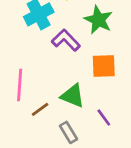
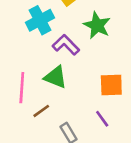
orange square: (104, 66) -> (111, 85), moved
green triangle: (73, 96) -> (56, 77), moved

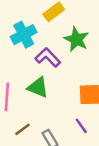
brown line: (41, 111) -> (22, 129), moved

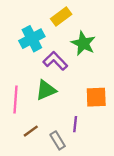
green triangle: (38, 87) -> (46, 90), turned -45
purple line: (81, 126) -> (75, 124), moved, turned 42

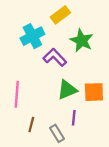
green triangle: (46, 90) -> (67, 90), moved
brown line: (31, 131) -> (31, 124), turned -40

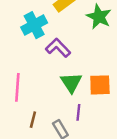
green star: (82, 41) -> (99, 17), moved
green triangle: (67, 90) -> (71, 83), turned -40

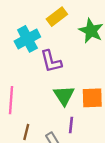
purple L-shape: (58, 48) -> (51, 61), turned -150

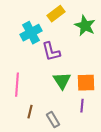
purple line: (71, 125) -> (82, 106), moved

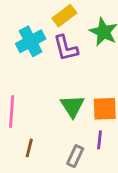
purple L-shape: (51, 52) -> (66, 48), moved
gray rectangle: (53, 120) -> (75, 156), moved, turned 56

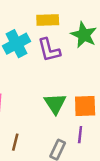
yellow rectangle: (64, 16) -> (48, 20), turned 35

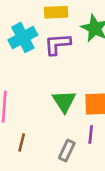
purple L-shape: (49, 50) -> (57, 44), turned 100

